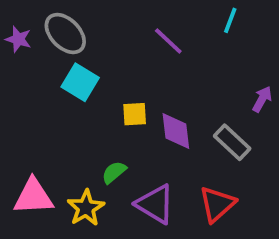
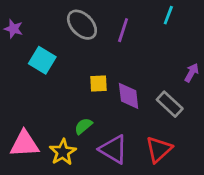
gray ellipse: (65, 33) -> (82, 25), moved
purple line: (168, 41) -> (123, 30), turned 65
cyan square: (80, 82) -> (42, 60), moved

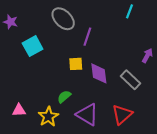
purple line: (123, 30) -> (87, 37), moved
cyan square: (42, 60) -> (33, 46), turned 30
pink triangle: (24, 144) -> (19, 110), size x0.6

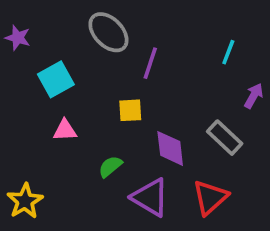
cyan line: (129, 11) -> (228, 52), moved
purple diamond: (99, 73) -> (170, 148), moved
pink triangle: (19, 110) -> (65, 130), moved
yellow star: (48, 117) -> (25, 201), moved

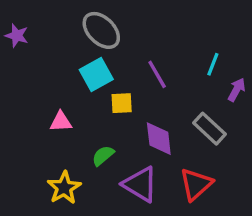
cyan line: (228, 52) -> (213, 64), moved
purple line: (150, 63) -> (157, 74), moved, turned -48
cyan square: (56, 79) -> (96, 74), moved
yellow star: (25, 201) -> (64, 188), moved

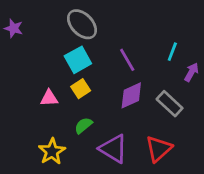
yellow square: (122, 103) -> (81, 89), moved, turned -30
purple diamond: (159, 139) -> (131, 95), moved, turned 72

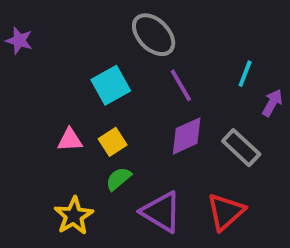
gray ellipse: (82, 24) -> (154, 35), moved
yellow square: (81, 89) -> (113, 142), moved

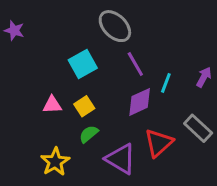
cyan line: (245, 74) -> (166, 83), moved
gray rectangle: (241, 148) -> (198, 128), moved
red triangle: (226, 212) -> (159, 143), moved

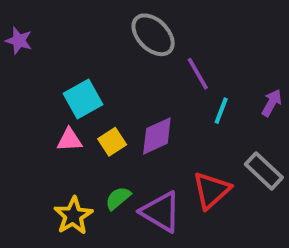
cyan square: (83, 64) -> (83, 99), moved
purple line: (135, 64) -> (198, 74), moved
purple diamond: (140, 102) -> (157, 136), moved
green semicircle: (89, 134) -> (118, 198), moved

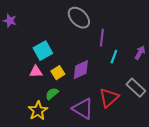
purple line: (198, 74) -> (102, 38), turned 36
green semicircle: (118, 198) -> (52, 94), moved

